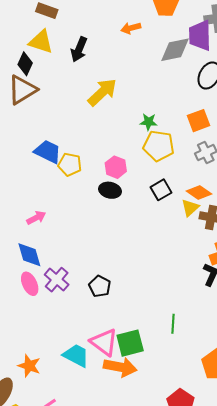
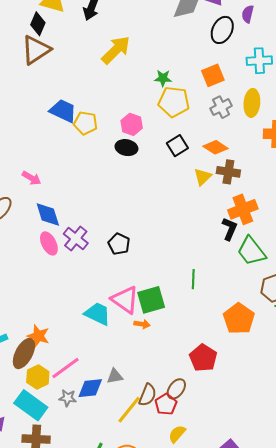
yellow triangle: (190, 208) -> (203, 177), moved
pink arrow: (36, 218) -> (32, 178), moved, turned 60
orange star: (29, 366) -> (38, 336), moved
orange arrow: (120, 367) -> (142, 324), size x0.5

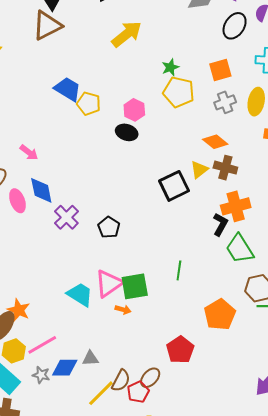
green star: (163, 78) -> (170, 67), turned -30
black square: (177, 146) -> (174, 186), moved, size x1.4
pink ellipse: (49, 243) -> (17, 201), moved
pink triangle: (125, 300) -> (109, 284), turned 44

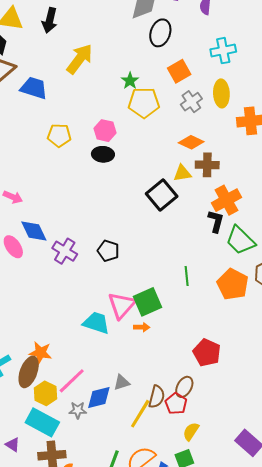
black ellipse: (235, 26) -> (160, 33), moved
blue trapezoid: (68, 89) -> (34, 88), moved
yellow triangle: (199, 170) -> (182, 173), turned 42
orange pentagon: (220, 315) -> (233, 284), moved

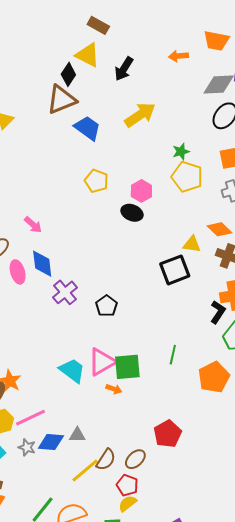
yellow triangle: (182, 173) -> (192, 244), moved
red pentagon: (176, 404) -> (127, 485), moved, turned -30

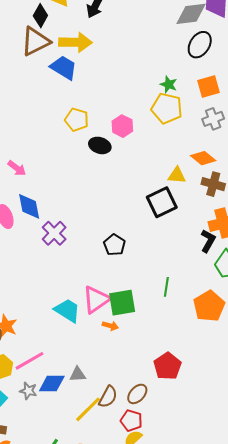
yellow arrow: (140, 115) -> (76, 42), moved, turned 40
green star: (181, 152) -> (169, 84), moved, turned -30
black ellipse: (132, 213) -> (100, 145), moved
black pentagon: (106, 306) -> (114, 245), moved

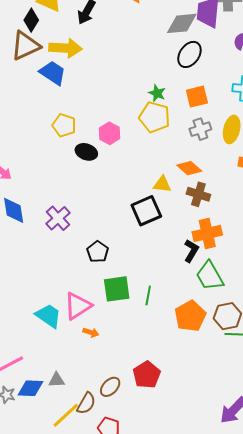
purple cross: (54, 233) -> (58, 218), moved
green square: (122, 303) -> (117, 289), moved
brown ellipse: (137, 394) -> (110, 387), moved

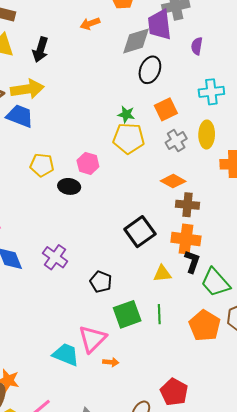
yellow triangle: (162, 184) -> (162, 274), moved
orange cross: (207, 233) -> (186, 239), moved, turned 32

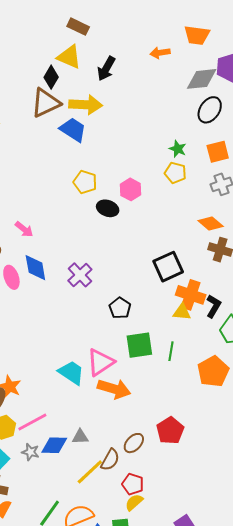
yellow pentagon: (129, 138) -> (175, 173), size x0.7
orange cross: (186, 239) -> (191, 295), moved
orange arrow: (111, 362) -> (114, 389), size x2.0

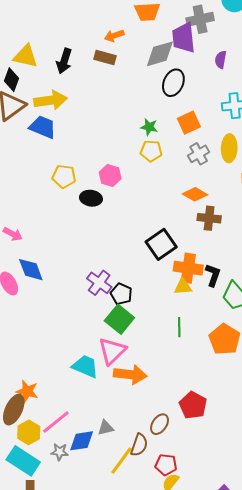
brown rectangle: (78, 27) -> (105, 57), moved
purple cross: (80, 275) -> (99, 283), moved
green square: (139, 345) -> (119, 319), moved, turned -32

